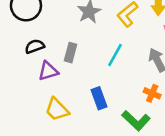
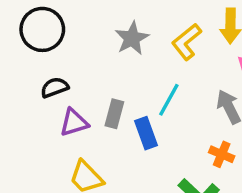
gray rectangle: (71, 53) -> (114, 114), moved
blue rectangle: (99, 98) -> (146, 133), moved

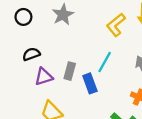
black circle: (42, 29) -> (23, 17), size x0.6
gray star: (132, 38) -> (63, 15), moved

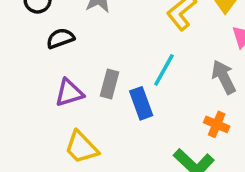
black semicircle: (31, 54) -> (60, 38), moved

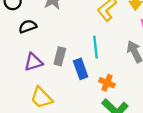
cyan line: (164, 70) -> (95, 47), turned -35
orange cross: (217, 124) -> (107, 83), moved

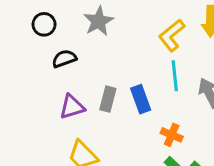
cyan line: (95, 47) -> (175, 76), moved
blue rectangle: (81, 69) -> (141, 99), moved

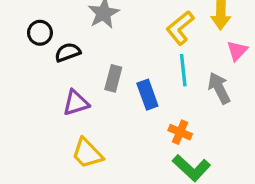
black circle: (44, 24) -> (40, 33), moved
gray rectangle: (108, 99) -> (113, 78), moved

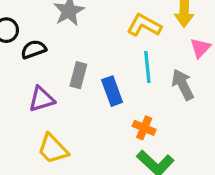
yellow L-shape: (180, 28) -> (144, 25), turned 68

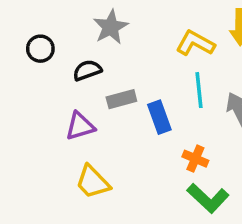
black semicircle: (34, 49) -> (87, 70), moved
gray rectangle: (78, 75) -> (121, 99), turned 60

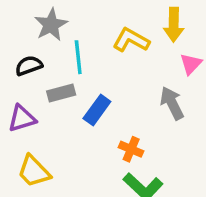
cyan line: (199, 90) -> (78, 57), moved
blue rectangle: (159, 117) -> (97, 110), turned 56

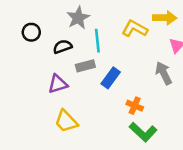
yellow arrow: (174, 25) -> (165, 18), turned -90

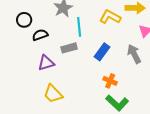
black semicircle: (63, 47) -> (40, 35), moved
blue rectangle: (111, 78) -> (102, 52), moved

